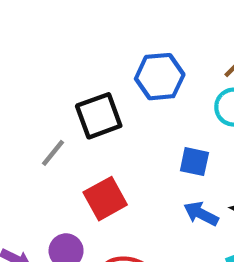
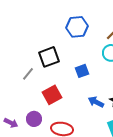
blue hexagon: (160, 77) -> (77, 27), moved
blue square: (194, 162) -> (82, 71), moved, turned -32

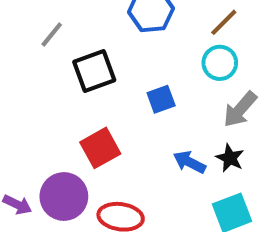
gray line: (28, 74) -> (52, 34), moved
purple circle: (34, 119) -> (64, 196), size x1.5

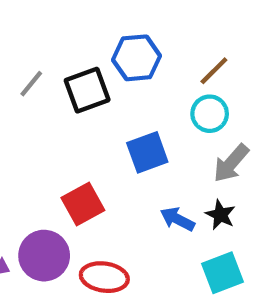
black square: (94, 71) -> (87, 90), moved
blue square: (161, 99) -> (147, 152), size x1.4

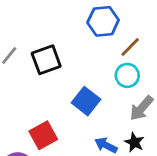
blue hexagon: (137, 58) -> (103, 21), moved
blue square: (147, 152) -> (86, 101), turned -32

